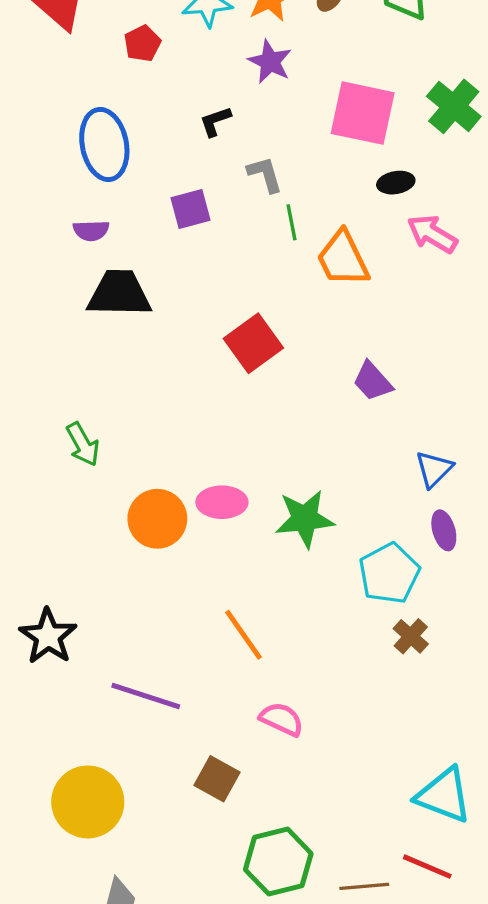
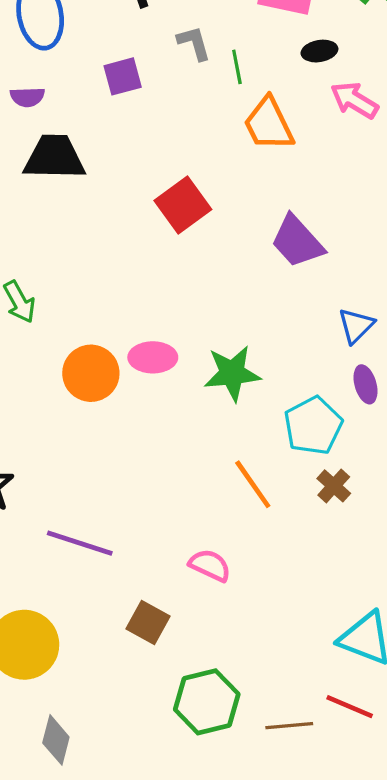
green line: (291, 222) -> (237, 67), moved
purple trapezoid: (373, 381) -> (297, 241), size x1.4
orange line: (243, 635) -> (253, 484), moved

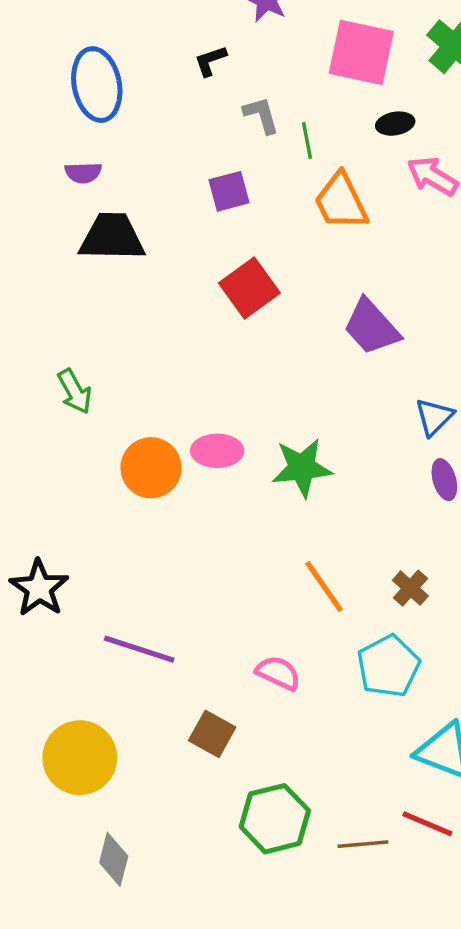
purple square: (123, 76) -> (229, 191), moved
cyan pentagon: (313, 426) -> (388, 666), moved

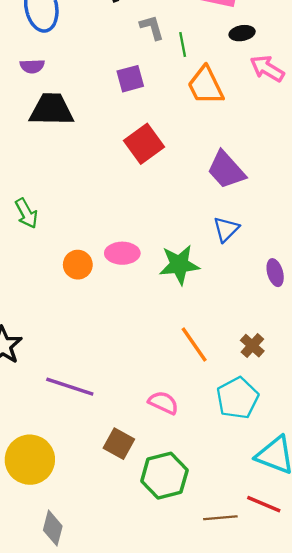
blue triangle: (434, 417) -> (226, 229), moved
orange circle: (151, 468) -> (78, 265), size x0.7
green hexagon: (275, 819) -> (164, 476), moved

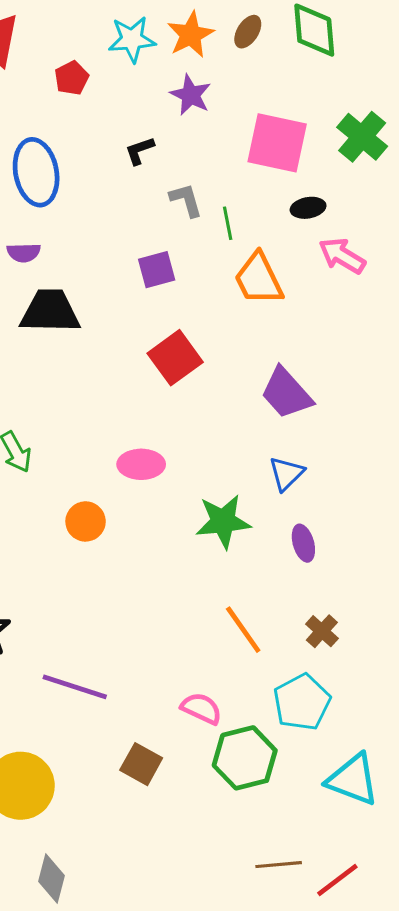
pink ellipse: (122, 253) -> (141, 464), moved
purple ellipse: (275, 273) -> (303, 543), moved
green hexagon: (164, 476) -> (245, 758), moved
red line: (264, 504) -> (337, 880), moved, turned -60

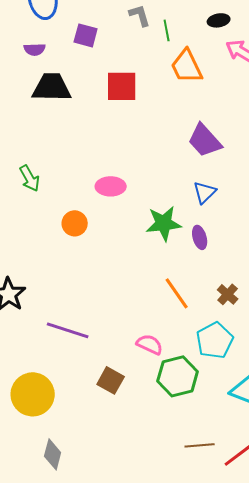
purple square: (157, 270) -> (86, 35), moved, turned 30
red square: (175, 358) -> (122, 86), moved, turned 36
purple ellipse: (303, 543) -> (200, 237), moved

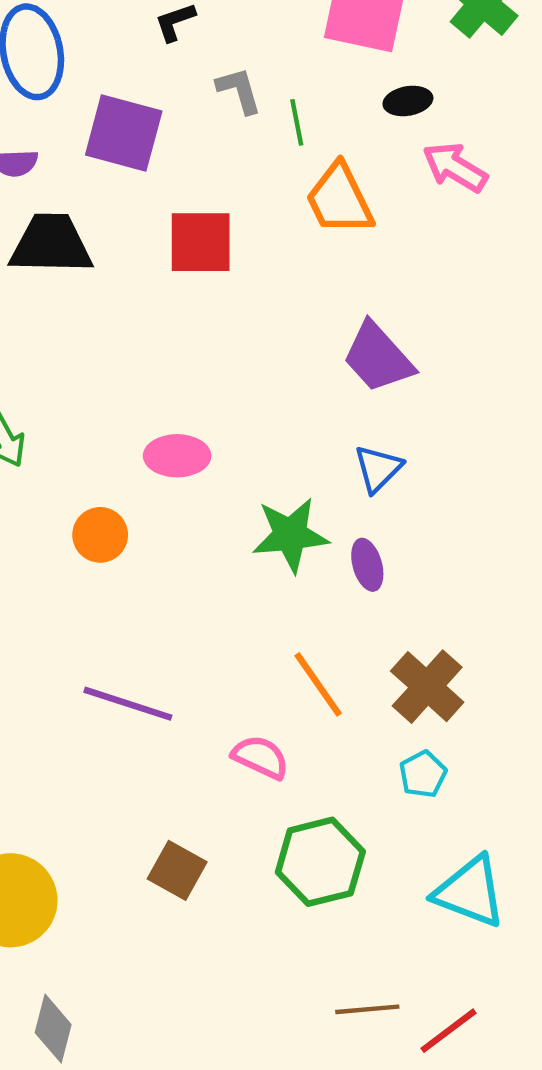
purple square: (86, 35) -> (124, 133), size x1.5
brown cross: (228, 294) -> (427, 687), size x1.6
purple line: (68, 330) -> (128, 704), moved
cyan pentagon: (215, 340) -> (423, 774), moved, size x0.6
pink semicircle: (150, 344) -> (260, 757), moved

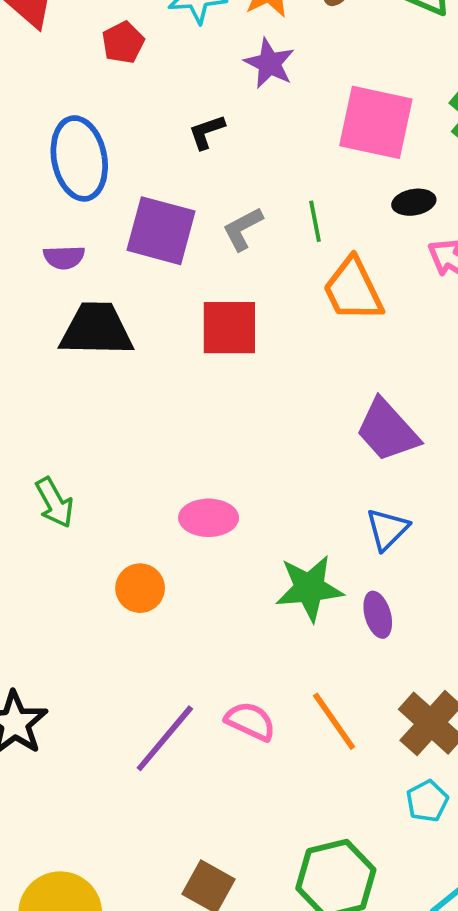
gray L-shape: (239, 90) -> (243, 229), moved, turned -102
purple line: (128, 704) -> (165, 738), turned -68
pink semicircle: (260, 757) -> (250, 721), moved

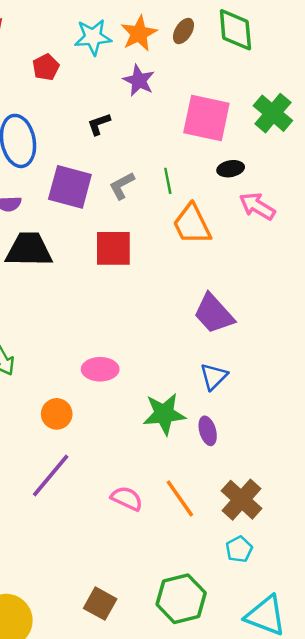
purple line: (165, 738) -> (51, 476), moved

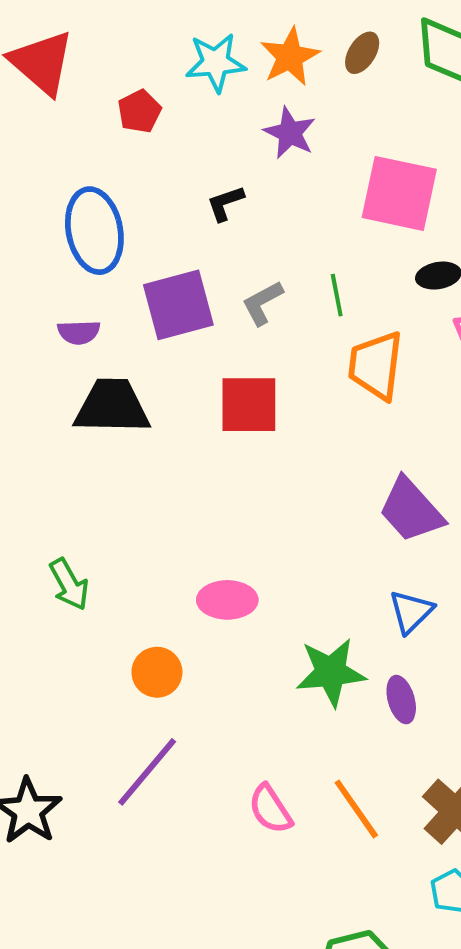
purple square: (70, 187) -> (178, 305), turned -30
orange trapezoid: (192, 224) -> (376, 365), turned 33
pink semicircle: (127, 498) -> (270, 809), turned -148

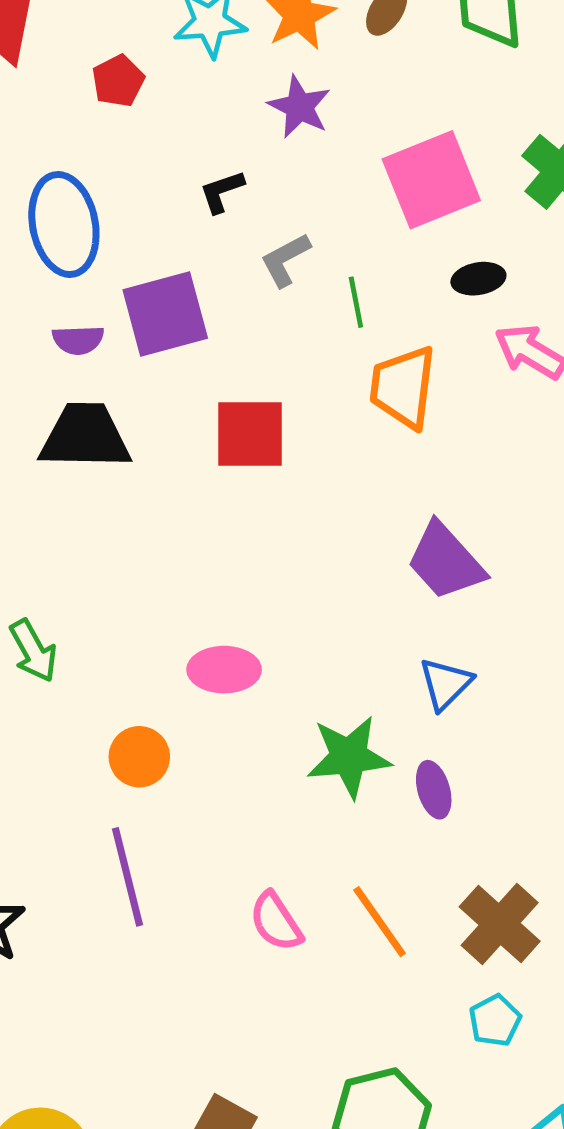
pink square: (399, 193) -> (431, 180), turned -34
gray L-shape: (262, 303) -> (285, 260), moved
purple semicircle: (79, 332) -> (78, 340), moved
purple line: (147, 772) -> (128, 877), turned -54

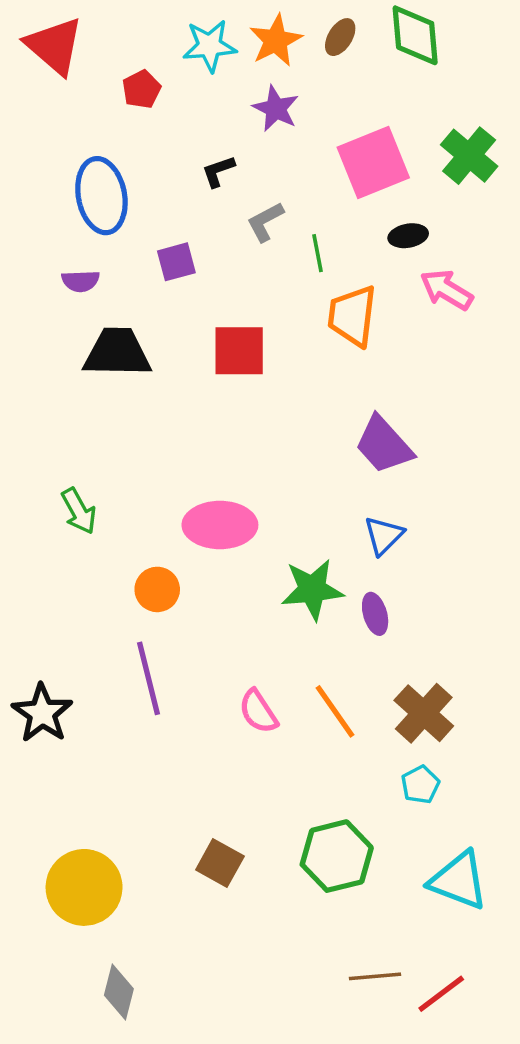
purple square: (165, 314) -> (176, 262), size x0.6
purple semicircle: (78, 340) -> (81, 281), moved
pink ellipse: (224, 670) -> (220, 525), size x1.4

